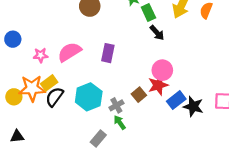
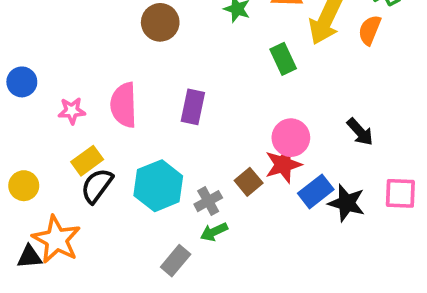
green rectangle: (148, 12) -> (283, 59), moved
black arrow: (157, 33) -> (360, 132), moved
pink semicircle: (69, 52) -> (124, 105), turned -60
orange star: (32, 88) -> (56, 239), moved, turned 30
green arrow: (120, 122) -> (214, 232), turned -80

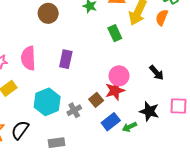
black semicircle: (97, 186) -> (20, 130), moved
blue rectangle: (316, 191) -> (111, 122), moved
green arrow: (214, 232) -> (129, 127), moved
gray rectangle: (176, 261) -> (56, 143), turned 42

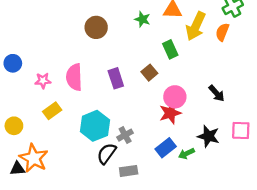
purple rectangle: (66, 59) -> (116, 78), turned -30
brown square: (96, 100) -> (149, 73), moved
black semicircle: (20, 130) -> (107, 154), moved
gray rectangle: (56, 143) -> (129, 171), moved

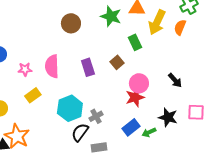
green star: (142, 19) -> (111, 16), size x1.5

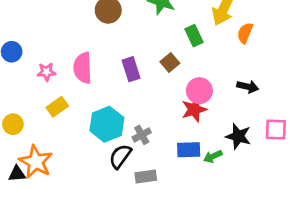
orange semicircle: (180, 27) -> (245, 33), moved
black arrow: (175, 80) -> (248, 87), turned -35
blue rectangle: (131, 127) -> (189, 150), turned 36

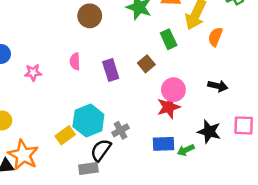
pink semicircle: (83, 68) -> (75, 61), moved, size x0.6
yellow rectangle: (57, 107) -> (65, 135), moved
gray rectangle: (146, 177) -> (88, 169), moved

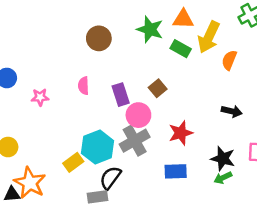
green rectangle: (169, 39) -> (181, 49), moved, turned -36
pink circle: (173, 90) -> (138, 115), moved
gray cross: (120, 130) -> (135, 141), moved, size x1.6
green arrow: (186, 150) -> (223, 178), moved

